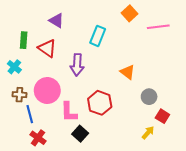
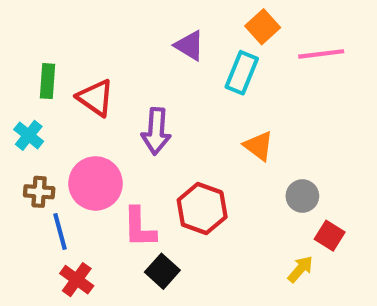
purple triangle: (56, 21) -> (190, 46), moved
cyan rectangle: (98, 36) -> (242, 73), moved

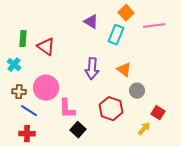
purple arrow: (156, 131) -> (92, 69), moved
gray circle: (302, 196) -> (137, 91), moved
red hexagon: (202, 209) -> (111, 109), moved
blue line: (60, 232) -> (29, 111), turned -42
red cross: (77, 280) -> (27, 134), moved, turned -35

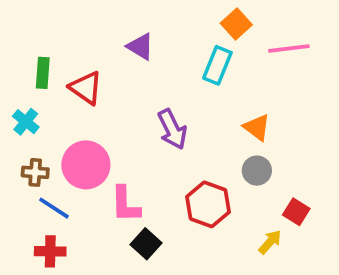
purple triangle: (91, 22) -> (140, 47), moved
purple arrow: (92, 69) -> (172, 129), turned -30
orange triangle: (124, 70) -> (257, 127), moved

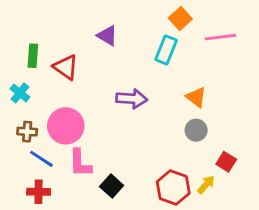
purple arrow: (172, 129) -> (132, 99), turned -60
pink L-shape: (125, 204) -> (80, 163), moved
red hexagon: (208, 204) -> (173, 187), moved

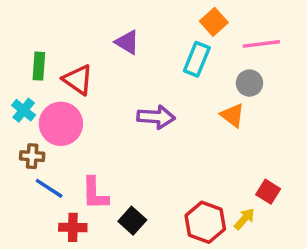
pink circle: (66, 126) -> (61, 124), moved
gray circle: (196, 130) -> (249, 83), moved
red cross: (39, 192) -> (73, 227), moved

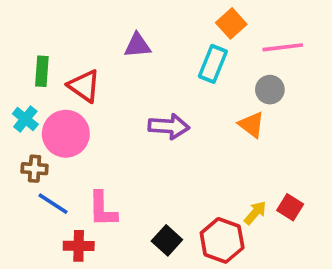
purple triangle: (127, 42) -> (138, 45), turned -36
yellow arrow: (244, 219) -> (255, 213), moved
black square: (132, 221) -> (167, 240), moved

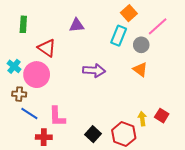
pink line: (283, 47) -> (158, 26), turned -35
green rectangle: (42, 71) -> (23, 24), moved
gray circle: (270, 90) -> (141, 45), moved
yellow arrow: (255, 213) -> (142, 119), turned -48

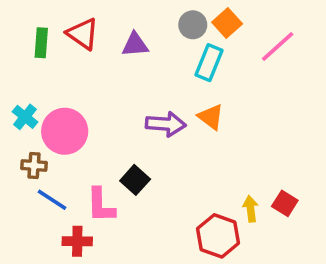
gray circle: (141, 45) -> (193, 25), moved
red triangle: (47, 48) -> (83, 34), moved
orange triangle: (140, 69) -> (211, 117), moved
black square: (93, 134) -> (135, 180), moved

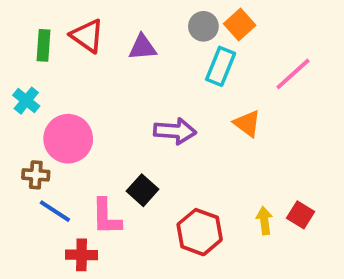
pink line: (278, 46) -> (293, 74), moved
cyan cross: (25, 117) -> (26, 101), moved
orange triangle: (211, 117) -> (247, 123), moved
red hexagon: (218, 236) -> (200, 232), moved

